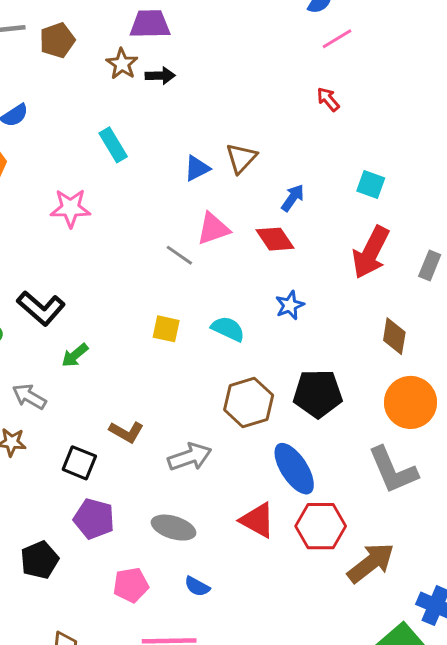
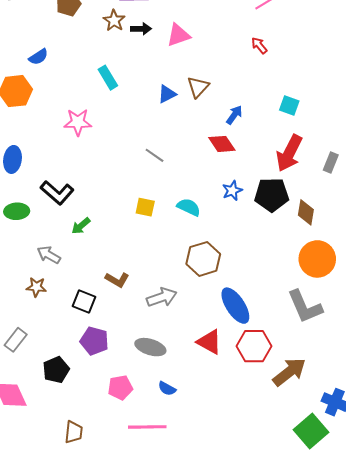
pink triangle: (213, 229) -> (178, 35), moved
black pentagon: (318, 394) -> (272, 195), moved

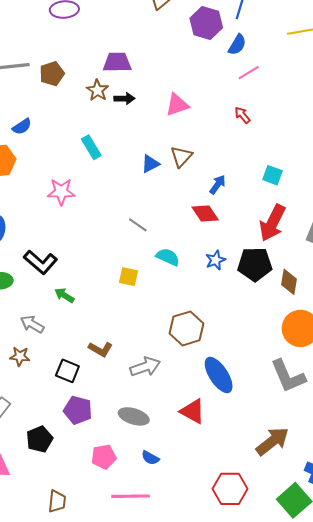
pink triangle: (178, 35) -> (177, 105), moved
cyan semicircle: (189, 207) -> (168, 257), moved
green arrow: (81, 226) -> (64, 295), turned 72
red hexagon: (254, 346) -> (230, 489), moved

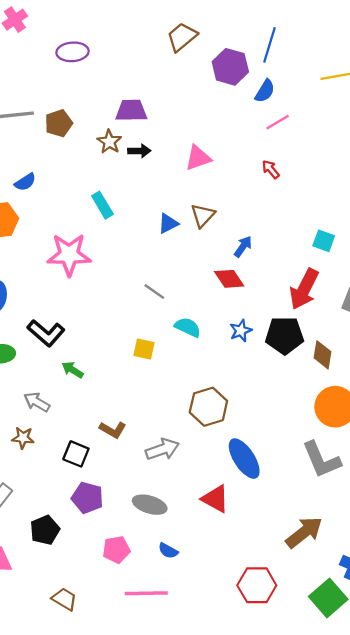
cyan square: (272, 175) -> (324, 241), moved
pink star: (61, 192) -> (69, 255), size x1.4
brown trapezoid: (57, 501) -> (64, 599), turned -65

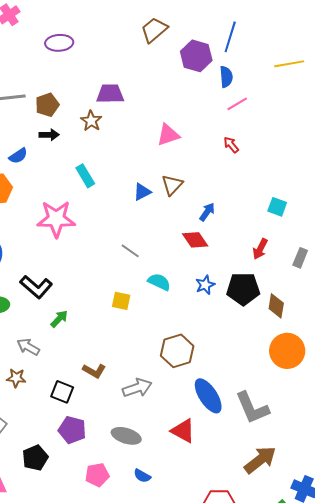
blue semicircle: (265, 91) -> (226, 77), turned -35
black arrow: (139, 151) -> (49, 135), moved
red arrow: (304, 289) -> (260, 249), size x0.6
green arrow: (72, 370) -> (59, 319), turned 102
gray L-shape: (321, 460) -> (252, 408), moved

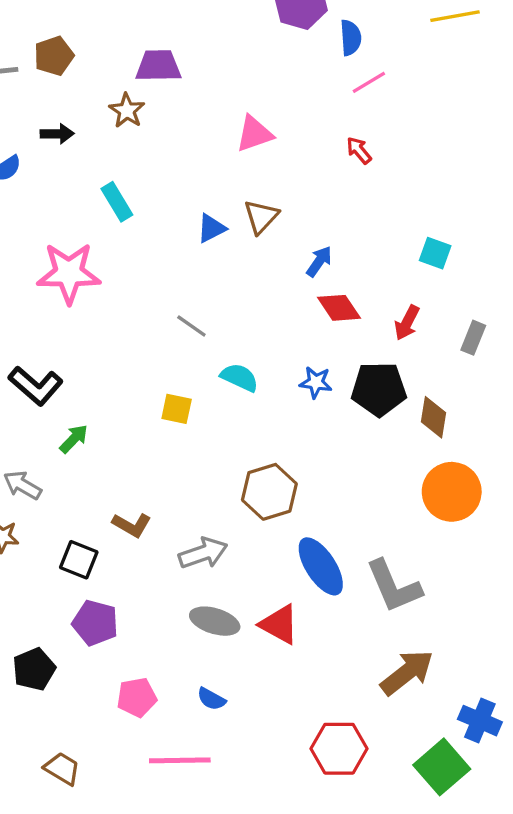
brown pentagon: (47, 105) -> (54, 56), moved
red diamond: (195, 240) -> (339, 308), moved
blue star: (205, 285) -> (316, 382), turned 30
gray ellipse: (126, 436) -> (215, 621), moved

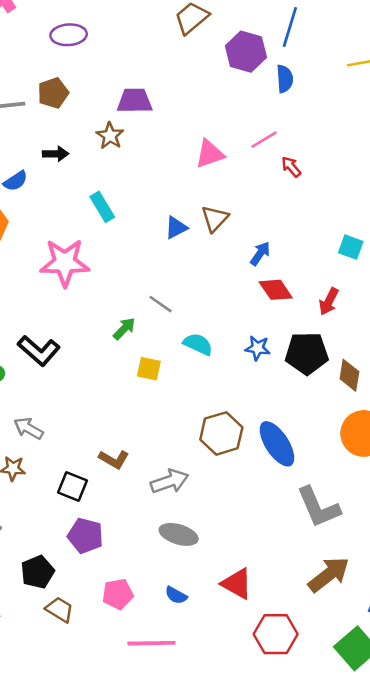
pink line: (369, 82) -> (264, 140), moved
green arrow: (74, 439) -> (124, 329), moved
blue ellipse: (321, 566) -> (277, 444), moved
red triangle: (279, 624) -> (237, 584), moved
brown trapezoid: (62, 769) -> (60, 609), moved

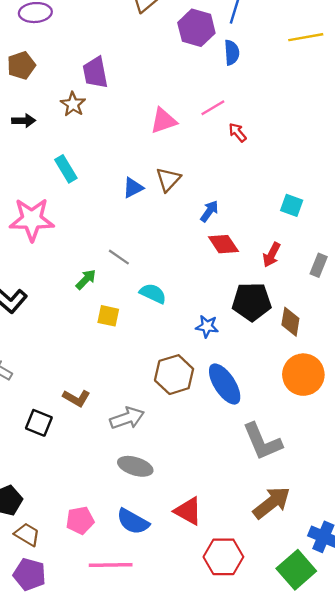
purple trapezoid: (135, 101) -> (95, 72), turned -100
blue star: (258, 348) -> (207, 326), moved
purple pentagon: (85, 536) -> (29, 574), moved
blue semicircle: (176, 595) -> (133, 522), size x1.6

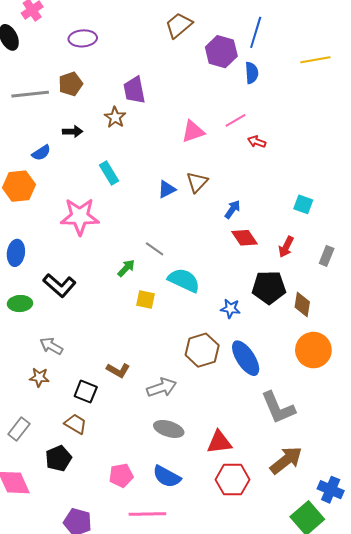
red arrow: (238, 132) -> (257, 142), turned -30
cyan semicircle: (153, 293) -> (184, 280), size x1.4
red triangle: (188, 511) -> (219, 442), moved, turned -36
brown trapezoid: (27, 534) -> (76, 424), moved
red hexagon: (223, 557) -> (232, 480), moved

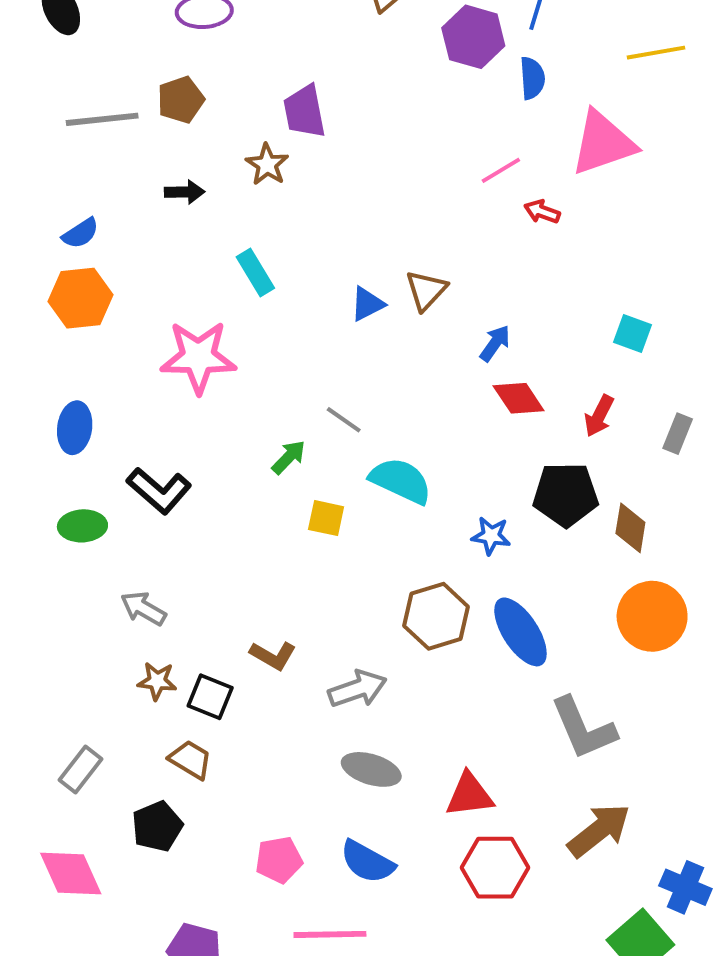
pink triangle: (193, 131) -> (603, 143), moved, size x1.5
blue semicircle: (41, 153) -> (81, 233), moved
brown star: (39, 377) -> (157, 681), moved

